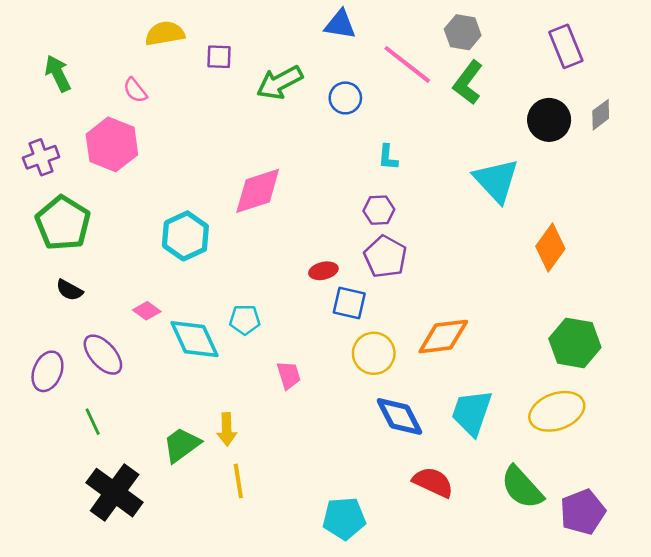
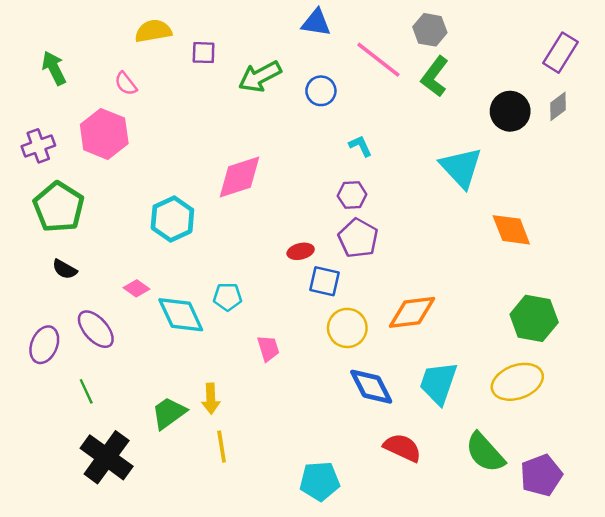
purple rectangle: (566, 46) -> (560, 53), moved, turned 54
cyan L-shape: (388, 157) -> (360, 146), turned 150
orange diamond: (550, 248) -> (511, 230), turned -57

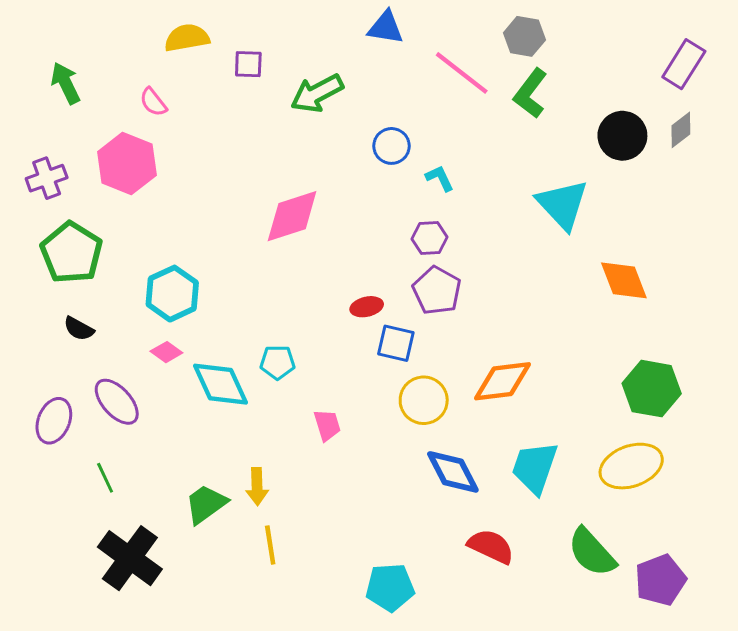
blue circle: (321, 91) -> (391, 146), moved
cyan hexagon: (172, 219) -> (172, 294), moved

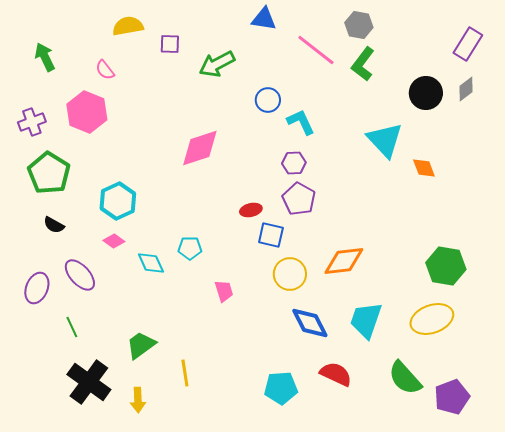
cyan L-shape: (440, 178) -> (301, 122), size x1.4
orange diamond: (624, 280) -> (424, 168), moved, size x0.7
cyan diamond: (220, 384) -> (151, 263), size x0.7
yellow arrow: (257, 486) -> (138, 400), moved
cyan pentagon: (390, 587) -> (281, 388), moved

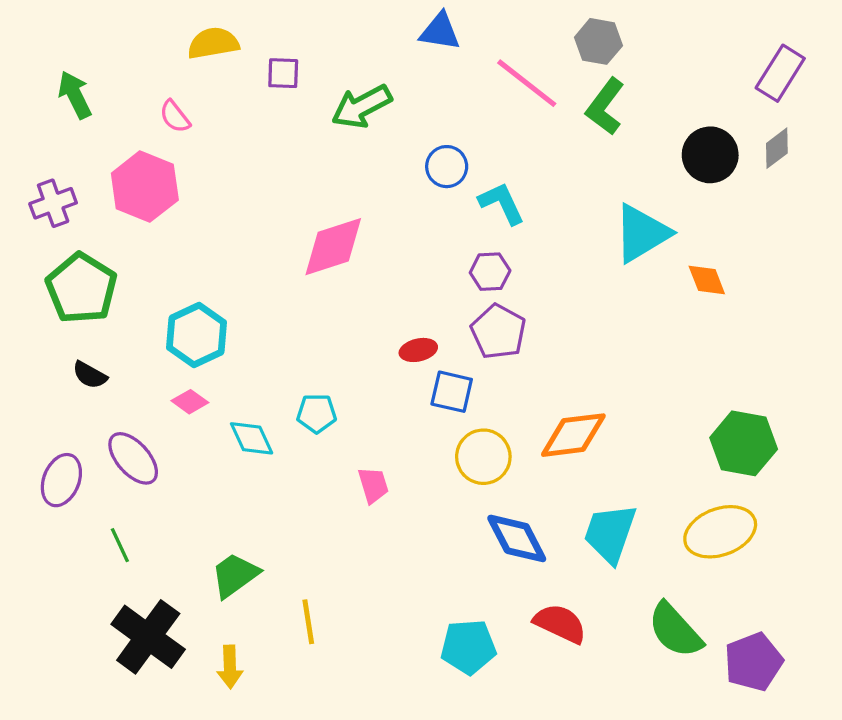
cyan triangle: (385, 140) -> (642, 233), turned 42

